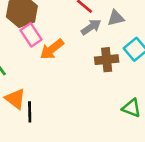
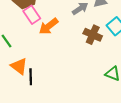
brown cross: (107, 60) -> (93, 35), turned 30

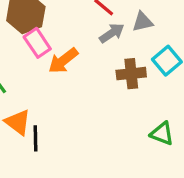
brown cross: (93, 35) -> (131, 74), turned -30

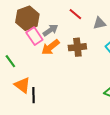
gray arrow: (112, 33) -> (50, 30), moved
brown cross: (131, 74) -> (77, 47), moved

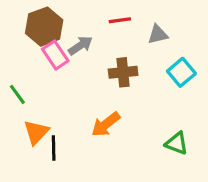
red line: (75, 14) -> (120, 20), turned -48
orange arrow: (50, 47) -> (106, 124), moved
orange triangle: (22, 85) -> (36, 132), turned 36

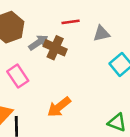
pink rectangle: (55, 55) -> (18, 76), moved
brown cross: (123, 72) -> (55, 48), moved, turned 30

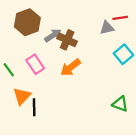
red line: (71, 22) -> (120, 18), moved
orange arrow: (59, 107) -> (70, 67), moved

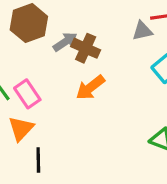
pink rectangle: (35, 64) -> (27, 94), moved
black line: (34, 107) -> (38, 160), moved

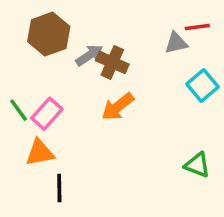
pink rectangle: (27, 94) -> (47, 114), turned 76
orange triangle: (21, 129) -> (40, 153), turned 36

